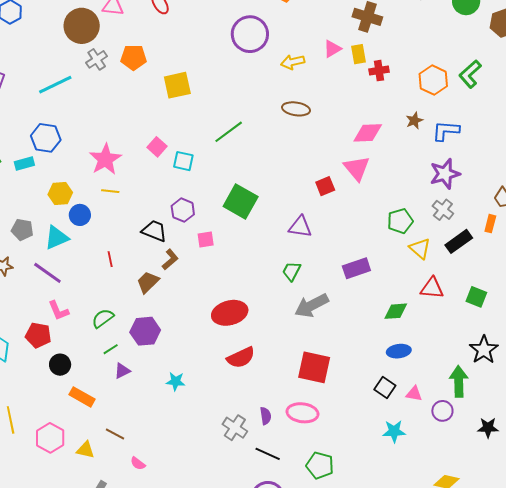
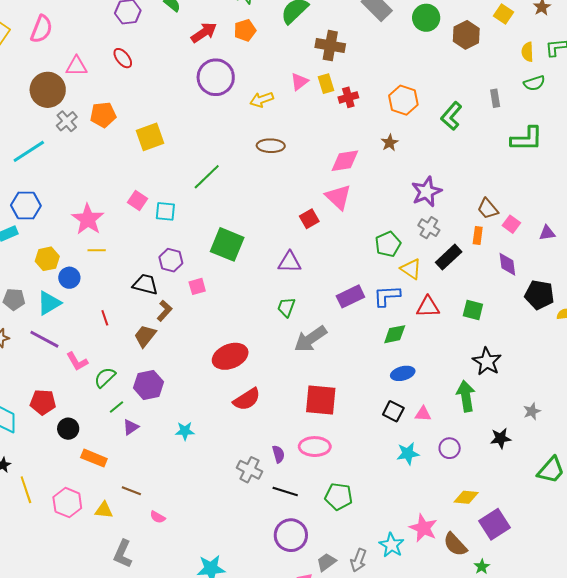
green L-shape: (470, 74) -> (451, 116), moved
blue L-shape: (446, 131) -> (387, 296), moved
pink L-shape: (59, 311) -> (77, 361), moved
purple circle: (442, 411) -> (450, 448), moved

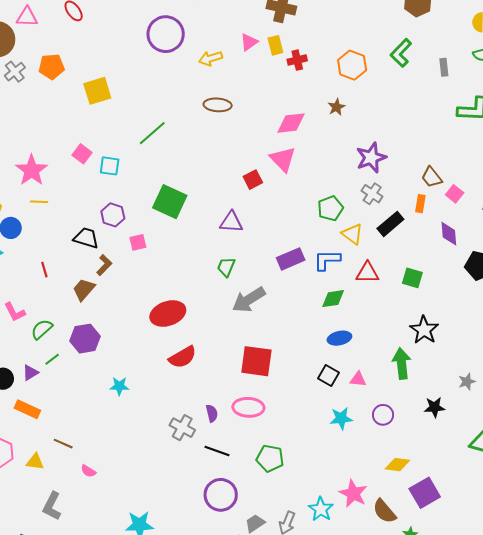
green L-shape: (451, 116) -> (401, 53), moved
purple triangle: (131, 427) -> (30, 373), moved

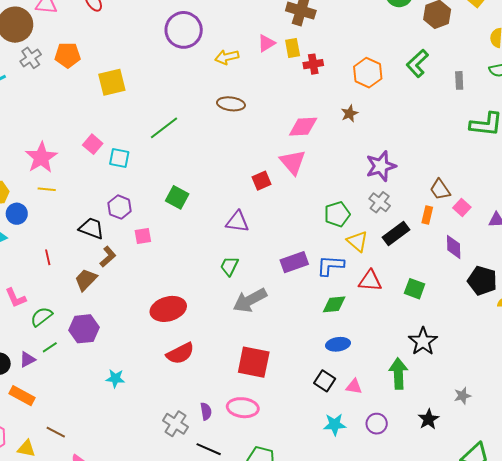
green square: (170, 202) -> (177, 197), size x0.7
black star: (434, 407) -> (428, 419), turned -30

